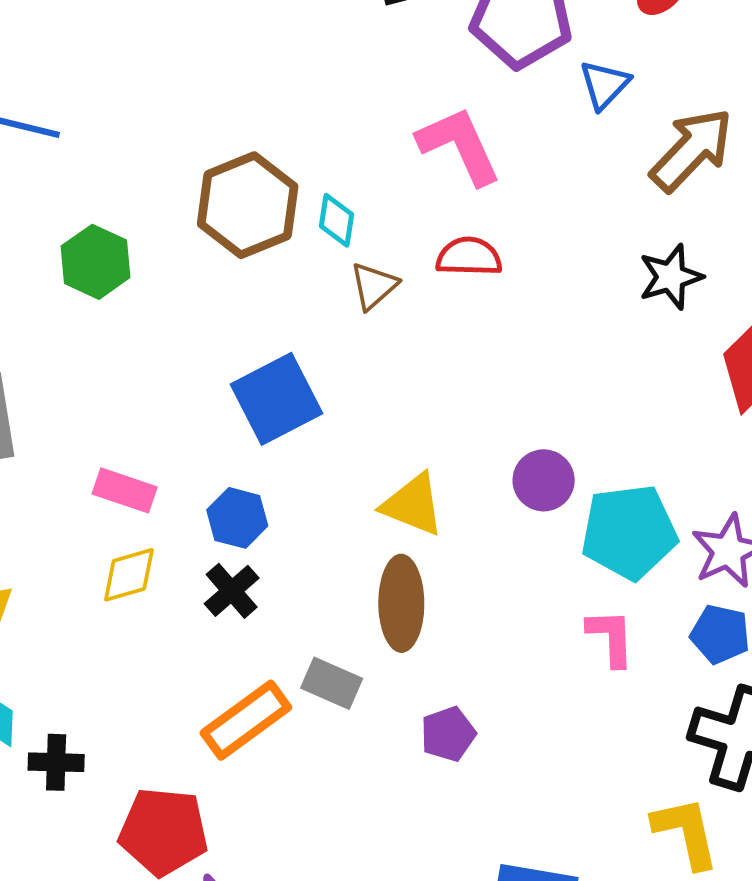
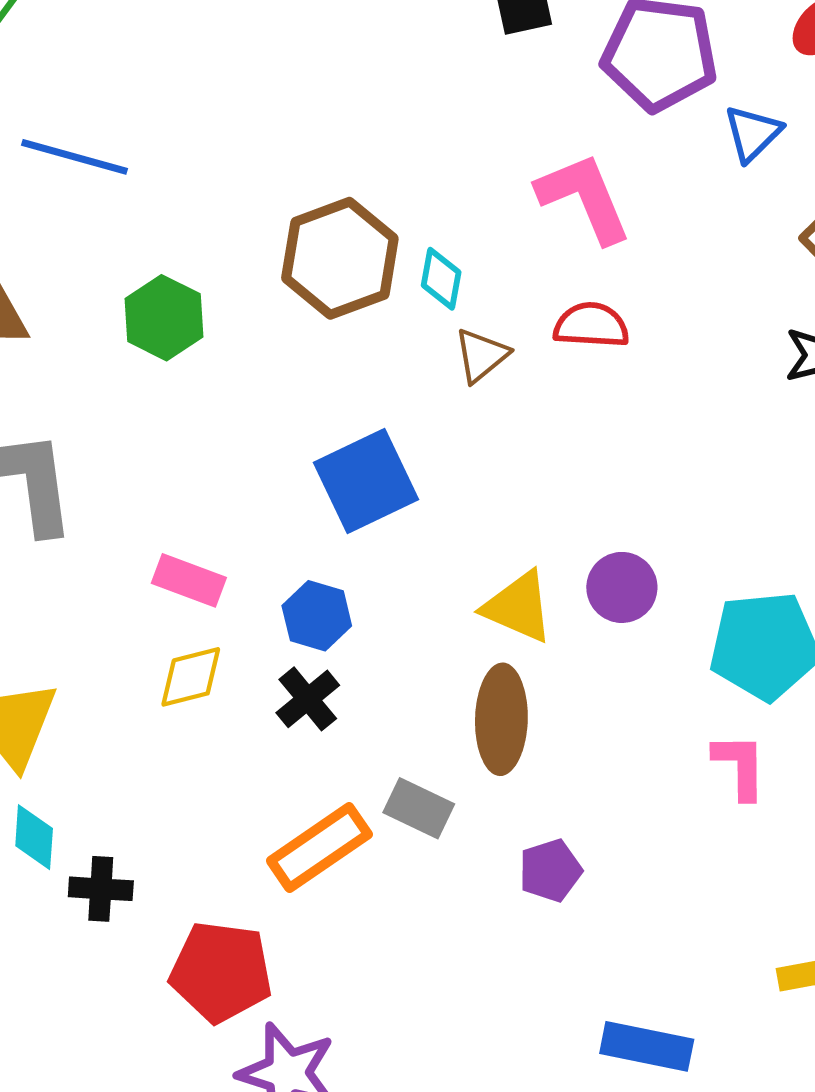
purple circle: (544, 480) -> (622, 587), moved

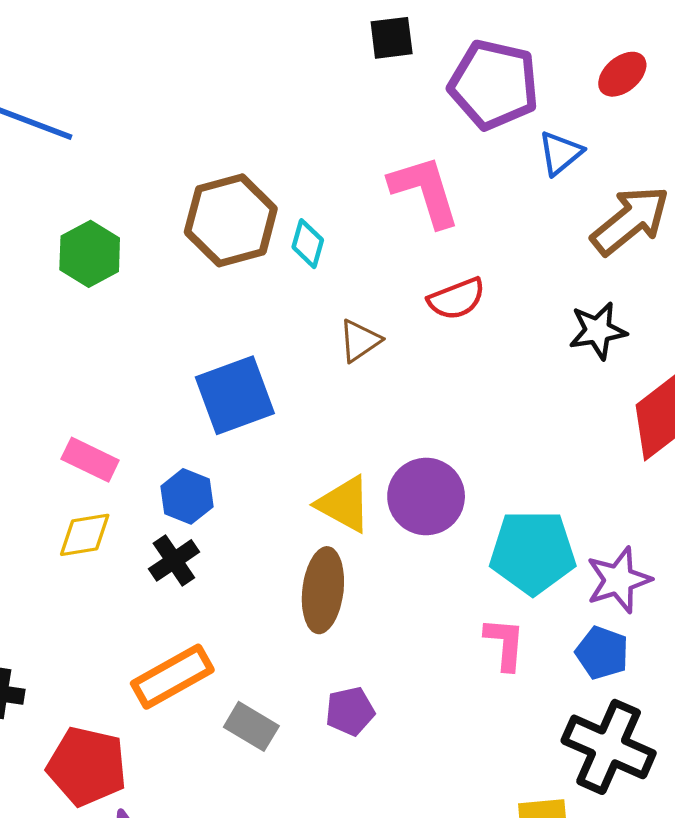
red semicircle: (591, 325) -> (457, 299), moved, turned 150
brown triangle: (481, 355) -> (360, 341), moved
purple circle: (622, 587) -> (426, 496), size x1.4
gray rectangle: (419, 808) -> (251, 726), moved

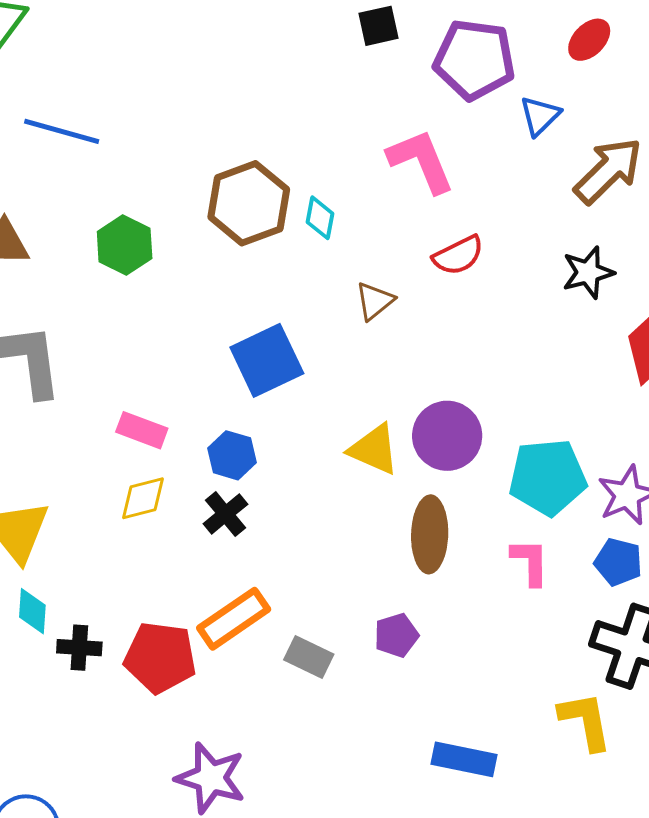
brown ellipse: (323, 590) -> (430, 534), moved
red pentagon: (87, 766) -> (160, 657), moved

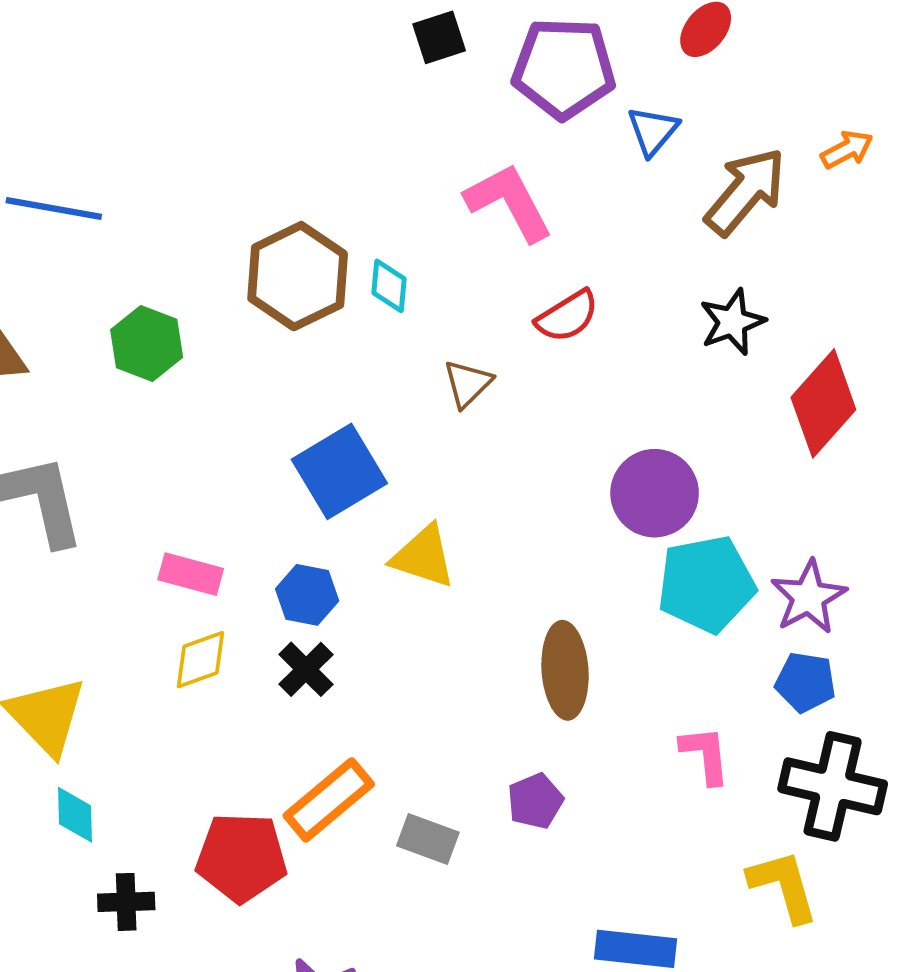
purple circle: (447, 436) -> (655, 493), moved
yellow triangle: (374, 449) -> (423, 557), moved
pink L-shape: (530, 562) -> (705, 755), moved
black cross: (79, 648) -> (126, 902), moved

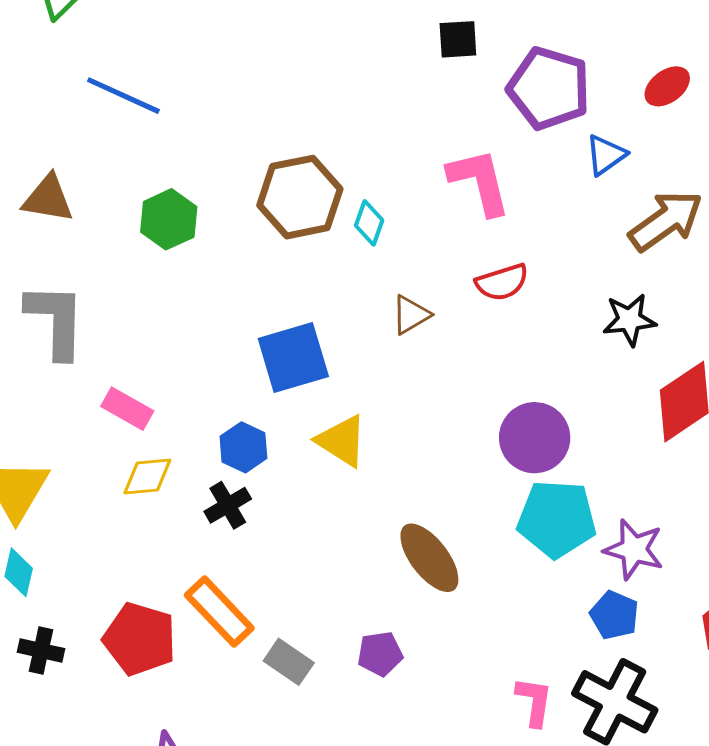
pink rectangle: (191, 574) -> (127, 409), moved
purple star: (809, 597) -> (634, 549), turned 30
brown ellipse: (565, 670) -> (429, 558), turned -48
pink L-shape: (705, 755) -> (534, 702), moved
orange rectangle: (329, 800) -> (219, 612), turned 72

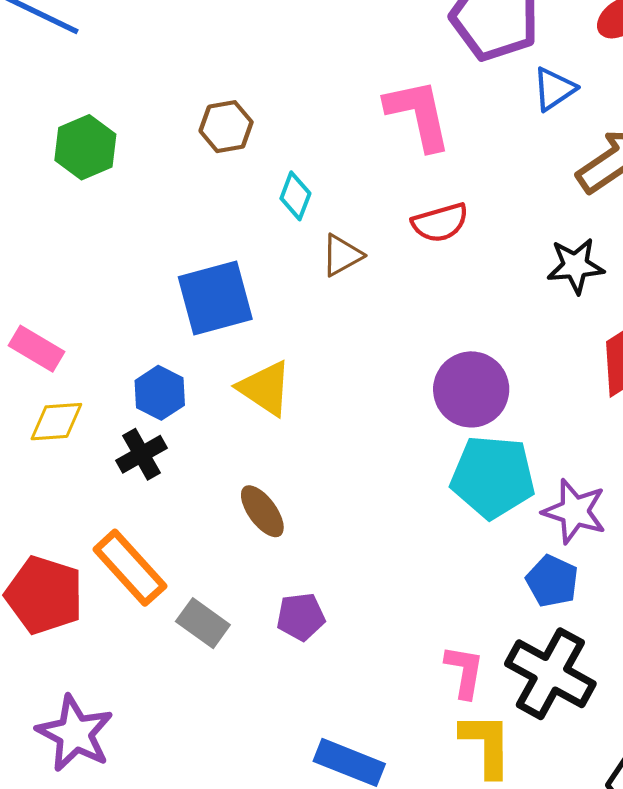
brown hexagon: (300, 197) -> (226, 127), size x0.6
cyan diamond: (369, 223) -> (295, 196), moved
brown ellipse: (429, 558) -> (262, 511), moved, size x0.7

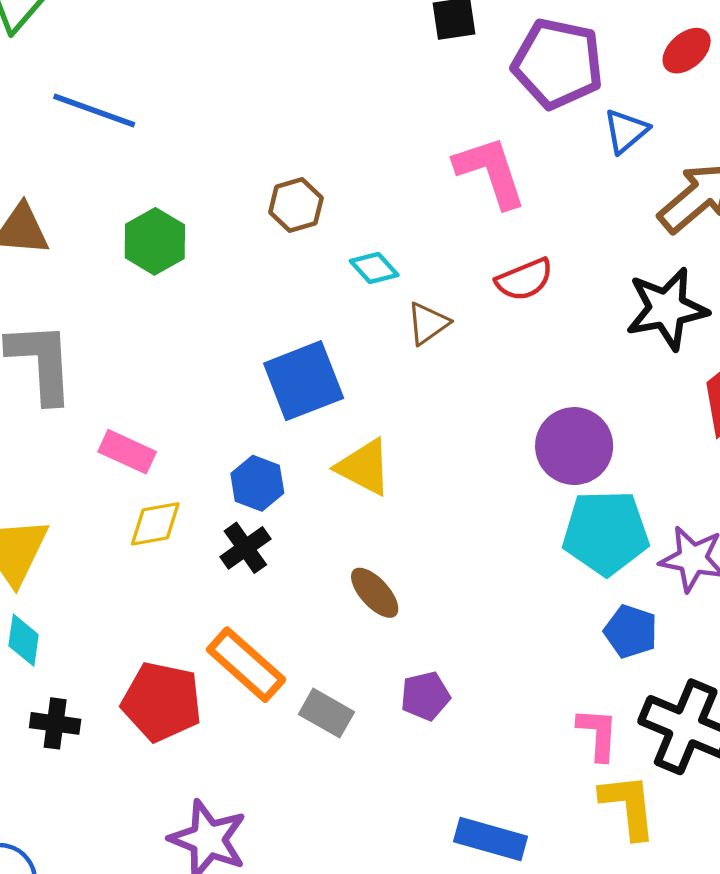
cyan diamond: (295, 196) -> (374, 268), turned -57
black star: (575, 266) -> (667, 309), size x1.4
blue pentagon: (552, 581) -> (631, 631), moved

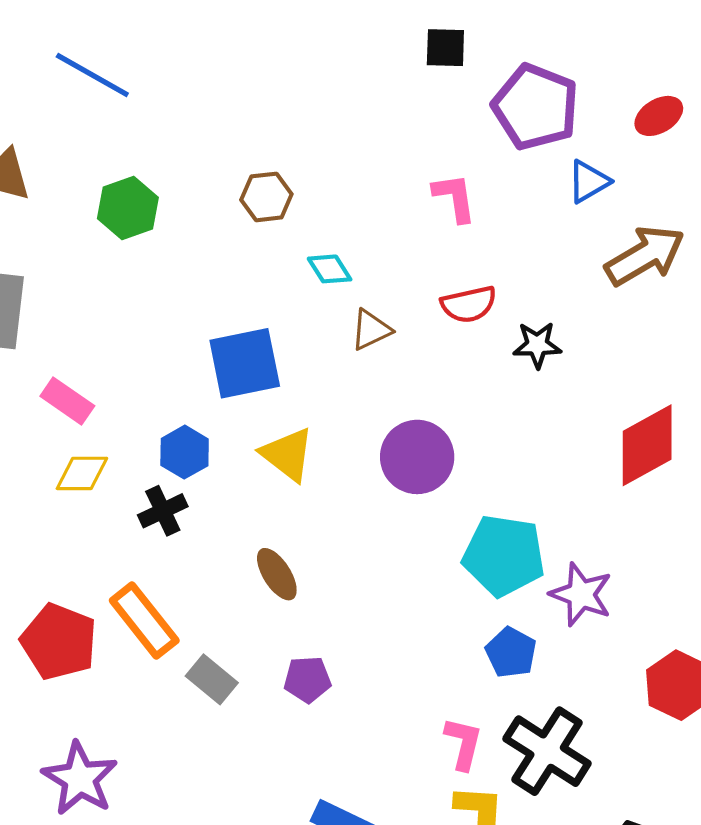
pink L-shape: (490, 172) -> (455, 198), size x0.7
black star: (667, 309) -> (537, 345), moved, size x0.6
purple circle: (574, 446) -> (417, 457), moved

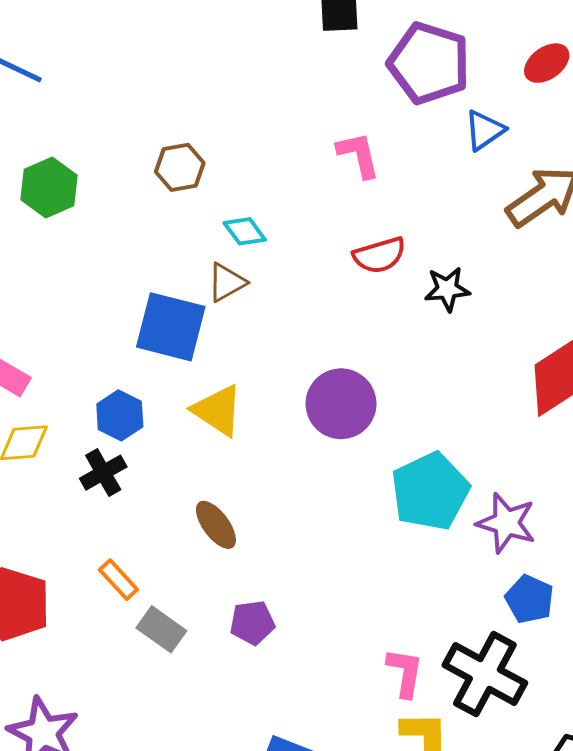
brown triangle: (371, 330) -> (227, 282), moved
blue square: (245, 363) -> (171, 327), turned 30
cyan pentagon: (504, 556) -> (430, 491), turned -30
orange rectangle: (144, 621) -> (118, 580), moved, size x0.6
blue pentagon: (511, 652) -> (530, 599), moved

